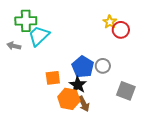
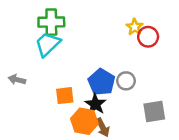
green cross: (26, 21) -> (51, 22), moved
gray arrow: (14, 46) -> (17, 80), moved
gray square: (126, 91) -> (154, 111), turned -30

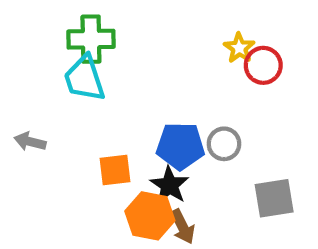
cyan trapezoid: (48, 44) -> (84, 78), turned -64
blue pentagon: (102, 82) -> (180, 146), turned -30

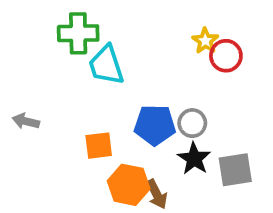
cyan trapezoid: (84, 78) -> (106, 65), moved
black star: (169, 185) -> (194, 159), moved

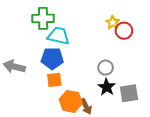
cyan trapezoid: (106, 65) -> (58, 36), turned 120
gray arrow: (26, 121) -> (14, 67), size x1.5
blue pentagon: (155, 125) -> (52, 58), moved

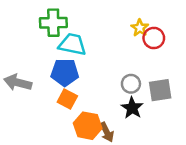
orange square: (54, 80) -> (67, 99), turned 35
gray square: (129, 93) -> (160, 90), moved

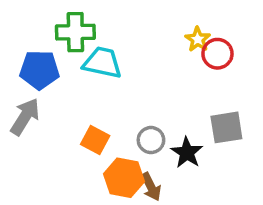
blue pentagon: (65, 72) -> (39, 70), moved
gray arrow: (18, 82) -> (25, 117), turned 108
gray circle: (131, 84) -> (151, 140), moved

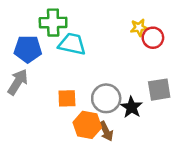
yellow star: (198, 39) -> (139, 28), turned 30
orange square: (95, 140) -> (67, 98), turned -30
gray circle: (151, 140) -> (106, 98), size x1.5

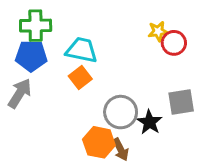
green cross: (53, 23) -> (36, 26), moved
orange square: (67, 98) -> (80, 77), moved, turned -36

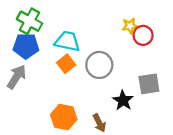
green cross: (36, 26) -> (30, 21), turned 30
gray circle: (121, 112) -> (99, 65), moved
orange hexagon: (99, 142) -> (64, 117), moved

